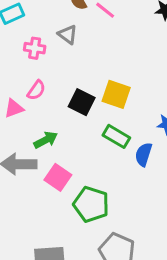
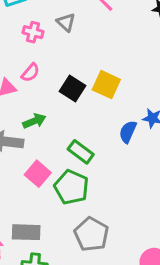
green rectangle: (116, 136) -> (81, 152), moved
blue semicircle: (144, 154) -> (128, 132), moved
pink square: (58, 177) -> (38, 174), moved

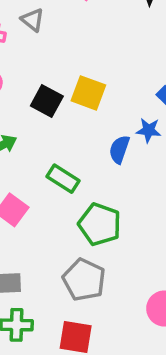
green pentagon: (71, 187) -> (100, 224), moved

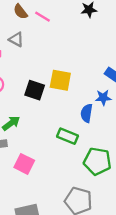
green rectangle: (63, 179) -> (67, 136), moved
green pentagon: (100, 224) -> (97, 161), moved

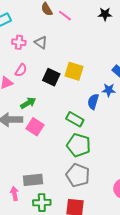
gray triangle: (16, 39) -> (41, 42), moved
green pentagon: (97, 161) -> (79, 145), moved
pink square: (24, 164) -> (35, 127), moved

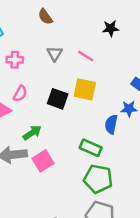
black star: (105, 14) -> (111, 28), moved
pink line: (65, 16) -> (86, 56), moved
gray triangle: (41, 42) -> (55, 54), moved, turned 32
pink square: (35, 127) -> (43, 161), turned 30

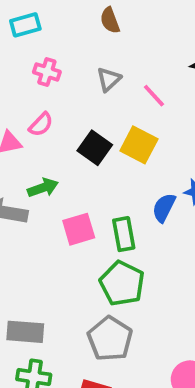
green rectangle: (91, 148) -> (124, 234), turned 40
pink square: (43, 161) -> (79, 229), moved

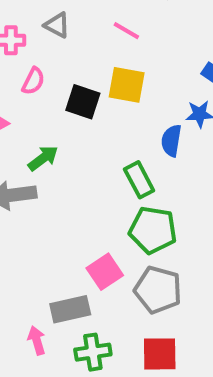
gray triangle: (109, 79) -> (57, 25), moved, turned -32
pink semicircle: (41, 124) -> (33, 81), moved
pink square: (79, 229) -> (105, 272), moved

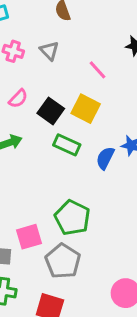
pink semicircle: (33, 81) -> (18, 99), moved
green rectangle: (139, 180) -> (67, 145), moved, turned -55

